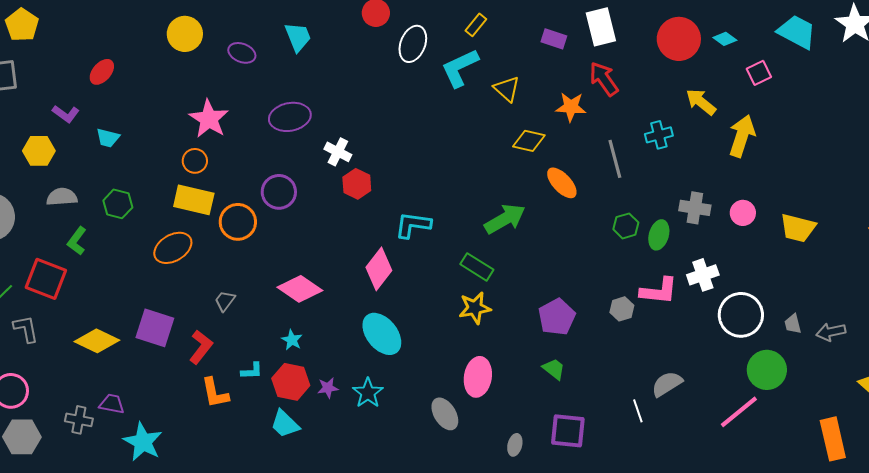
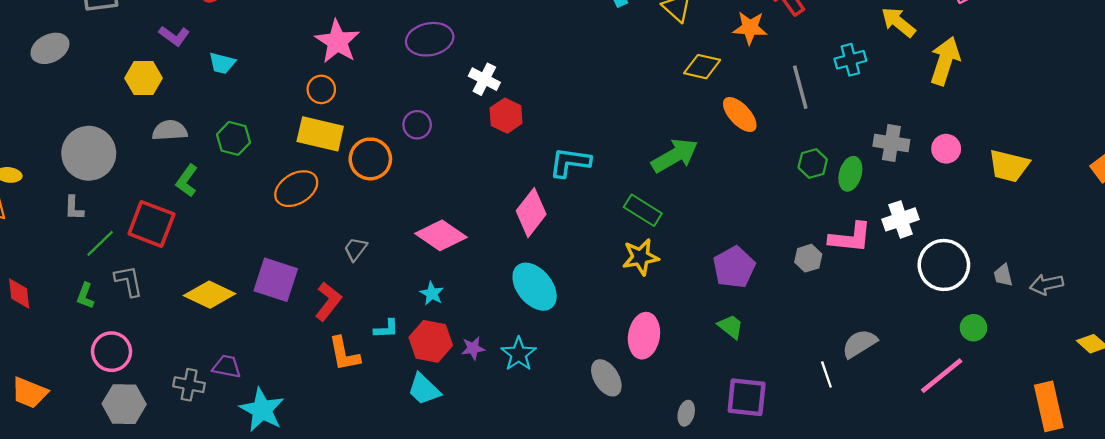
purple circle: (279, 192) -> (417, 125), size x0.7
green circle: (767, 370) -> (974, 328), size x0.6

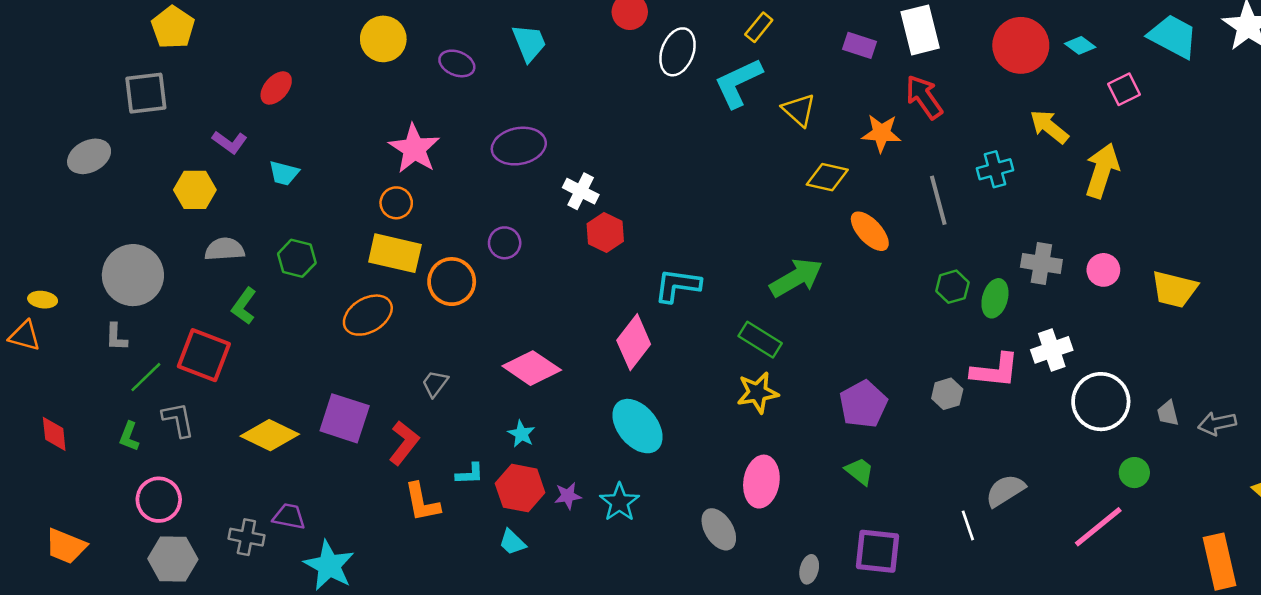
cyan trapezoid: (424, 389) -> (512, 542), size x0.7

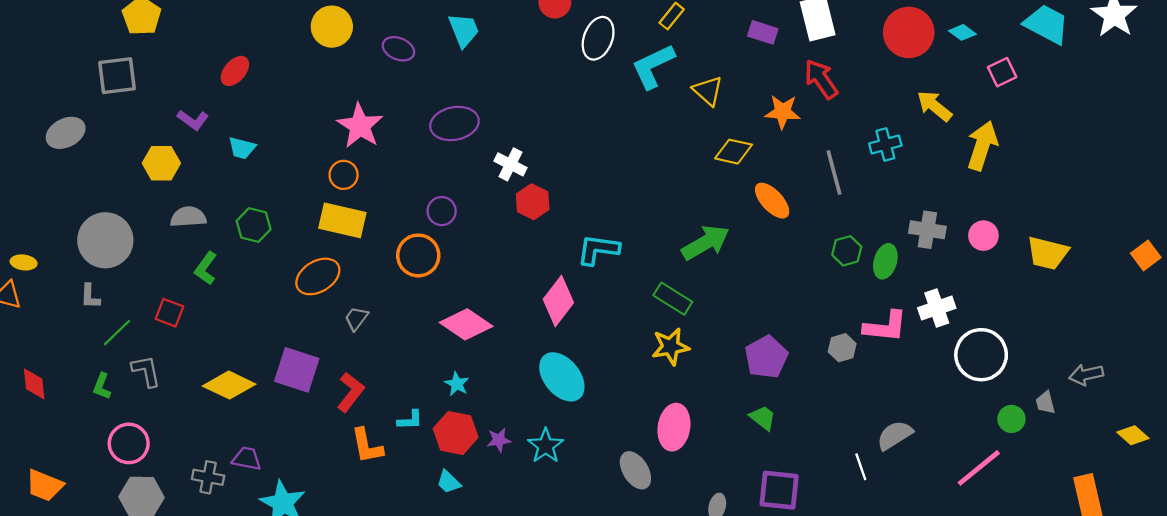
orange circle: (452, 282) -> (418, 255), moved
red square: (204, 355) -> (170, 313), size x0.6
gray trapezoid: (435, 383) -> (356, 318), moved
gray trapezoid: (1168, 413) -> (1045, 403), moved

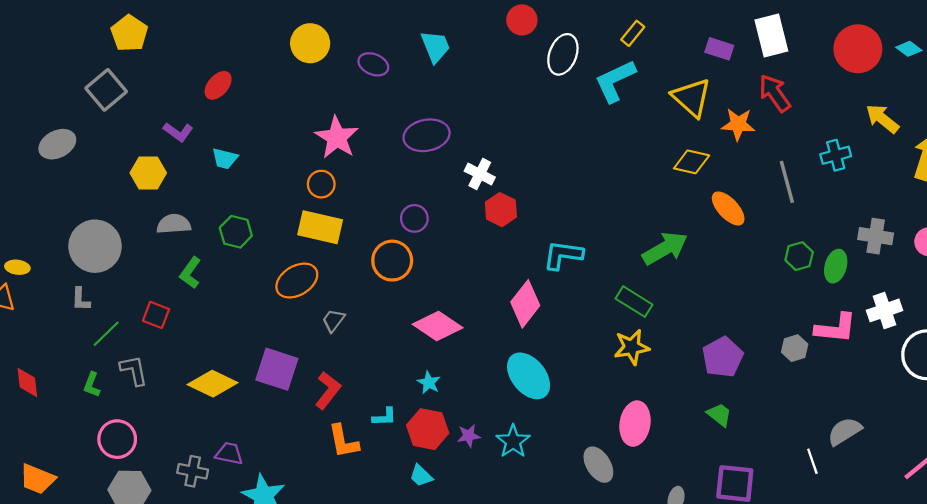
gray square: (117, 76) -> (106, 90), turned -33
yellow triangle: (708, 91) -> (692, 98), moved, size x1.4

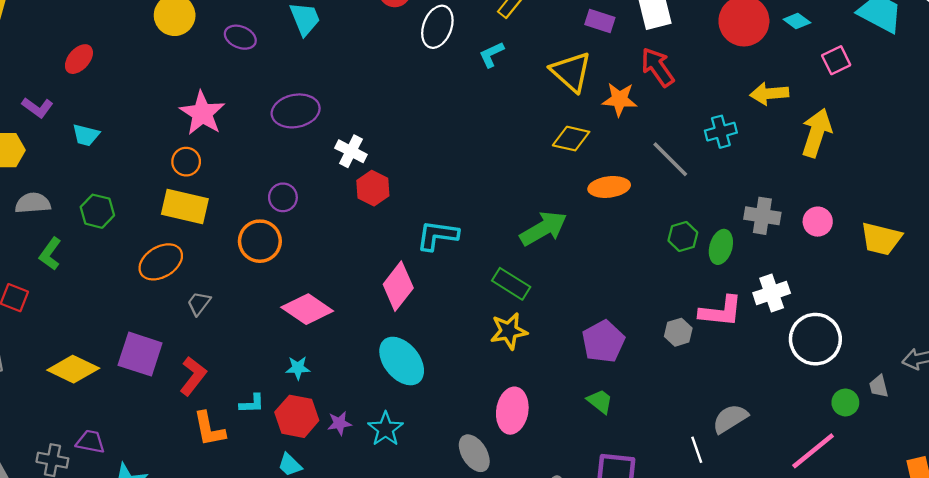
cyan L-shape: (615, 81) -> (492, 54), size x0.6
yellow arrow: (882, 119) -> (769, 94), turned -44
gray line: (787, 182) -> (670, 159), turned -30
orange ellipse: (728, 208) -> (609, 187), turned -54
cyan star: (429, 383) -> (298, 368), turned -30

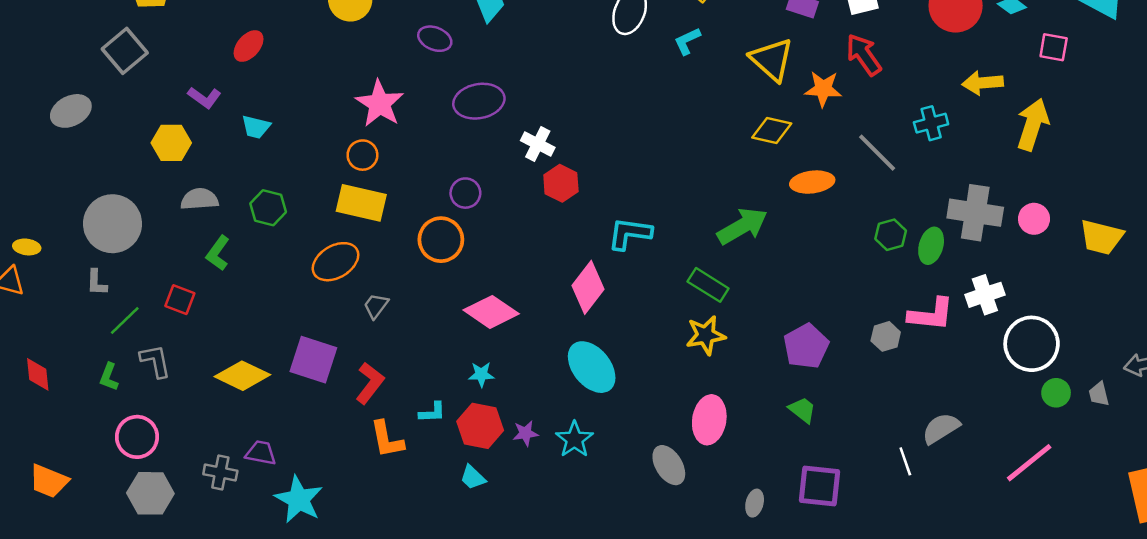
purple ellipse: (240, 37) -> (435, 39), moved
pink square: (836, 60) -> (1054, 47), turned 36
gray cross: (762, 216) -> (975, 213), size x1.4
green circle: (845, 402) -> (1056, 393), moved

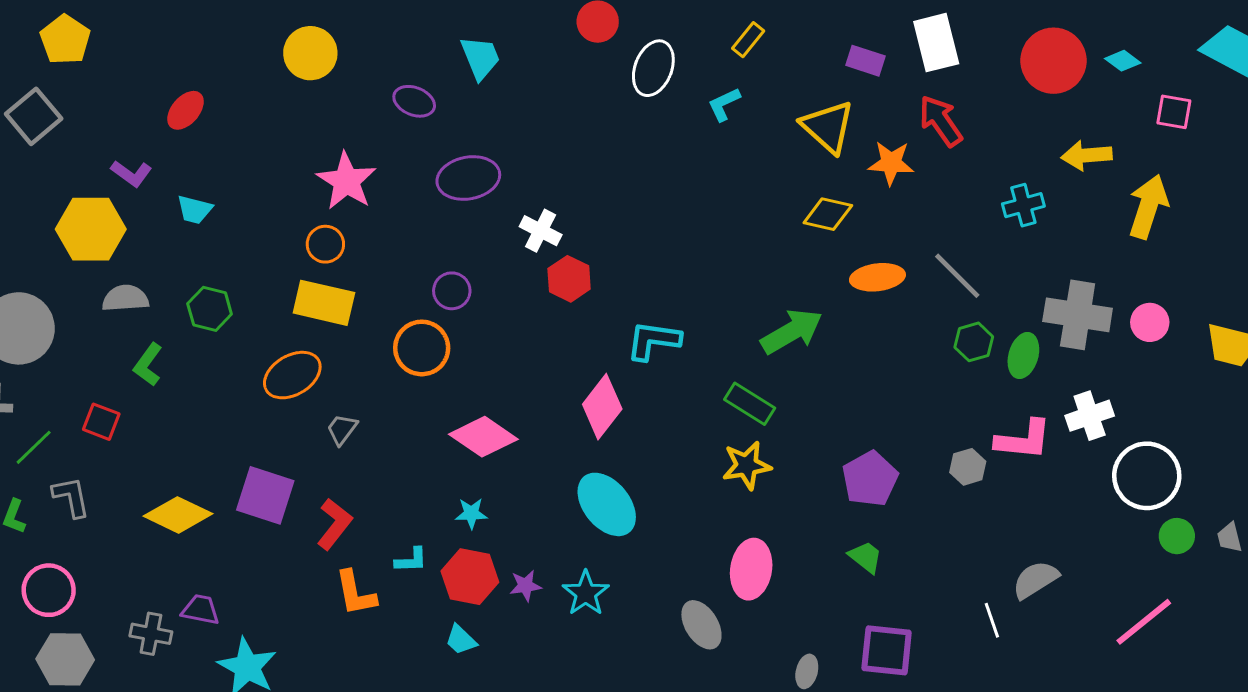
yellow hexagon: (171, 143) -> (91, 229), size x1.4
gray line: (877, 153) -> (957, 276), moved

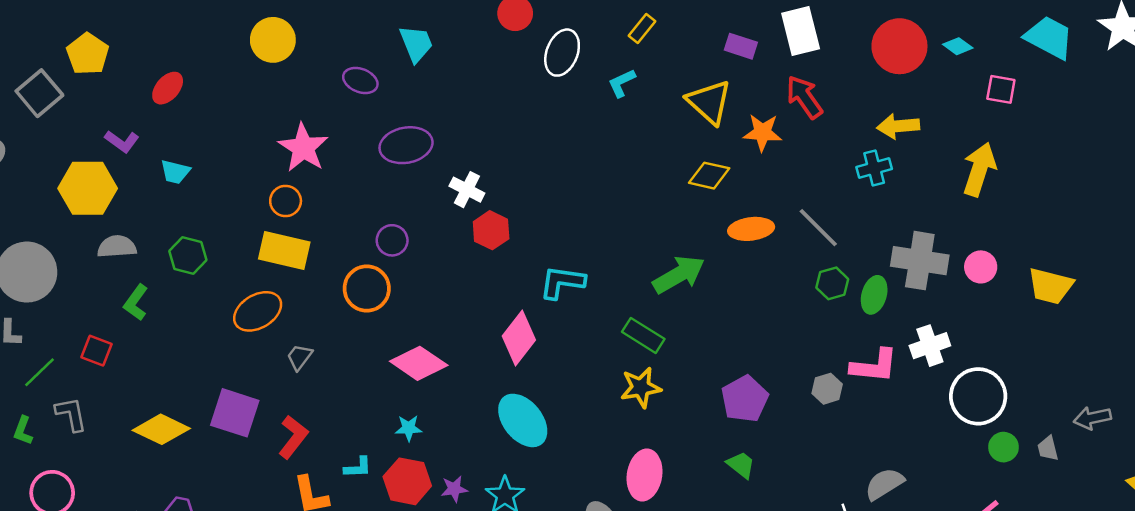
yellow pentagon: (65, 40) -> (88, 54), moved
yellow arrow: (1087, 155) -> (898, 126), moved

